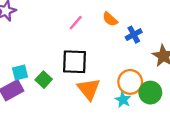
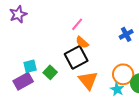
orange semicircle: (110, 19) -> (82, 42), moved
black square: (75, 62) -> (76, 57), turned -30

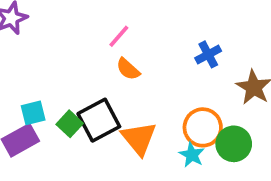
black square: (76, 57) -> (99, 120), moved

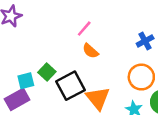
green square: (70, 124) -> (47, 72), moved
orange circle: (203, 127) -> (141, 77), moved

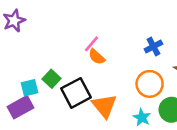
pink line: (84, 29) -> (91, 44), moved

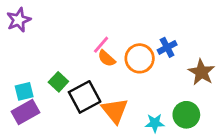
orange circle: (150, 84) -> (140, 58), moved
cyan square: (30, 88) -> (24, 91), moved
cyan star: (142, 117) -> (155, 123), turned -30

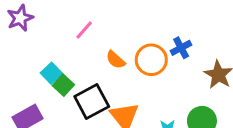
pink line: (101, 45) -> (84, 30), moved
cyan square: (24, 91) -> (51, 73), moved, turned -30

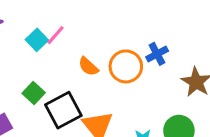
cyan square: (51, 73) -> (37, 40), moved

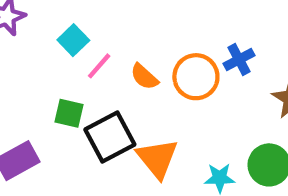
pink line: (56, 35) -> (99, 66), moved
green square: (34, 93) -> (69, 113), turned -30

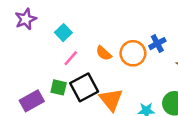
pink line: (99, 66) -> (71, 58), moved
green square: (69, 113) -> (59, 87), moved

